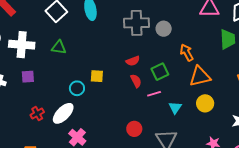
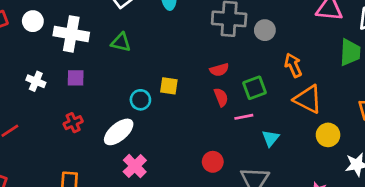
orange triangle: (200, 76) -> (308, 99), turned 35
yellow circle: (205, 103) -> (328, 135), moved
red cross: (37, 114) -> (73, 123), moved

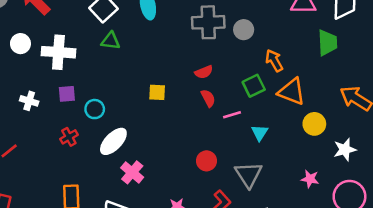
green triangle: (121, 42) -> (111, 41), moved
green square: (254, 88) -> (254, 86), moved
cyan circle: (140, 100) -> (95, 109), moved

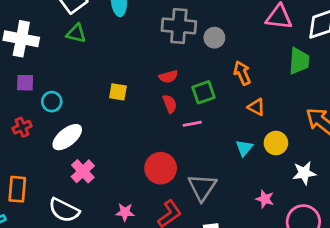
green square: (254, 86) -> (204, 92), moved
orange triangle: (292, 92) -> (256, 107), size x0.6
cyan triangle: (260, 133) -> (244, 148), moved
red circle: (206, 161) -> (161, 168), size x1.5

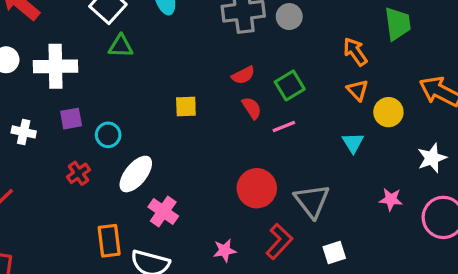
orange arrow: (242, 73) -> (355, 52), moved
orange triangle: (256, 107) -> (358, 90), turned 30
yellow circle: (276, 143) -> (388, 112), moved
orange rectangle: (17, 189) -> (109, 241), moved

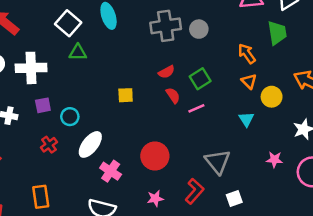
red circle: (257, 188) -> (155, 156), moved
orange rectangle: (109, 241) -> (41, 197), moved

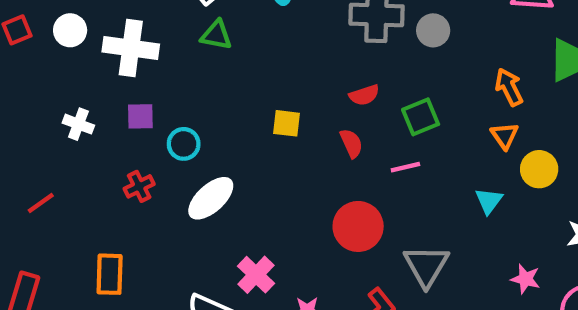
red semicircle: (173, 95) -> (351, 143), moved
red circle: (155, 156) -> (358, 226), moved
pink cross: (111, 171) -> (256, 275), moved

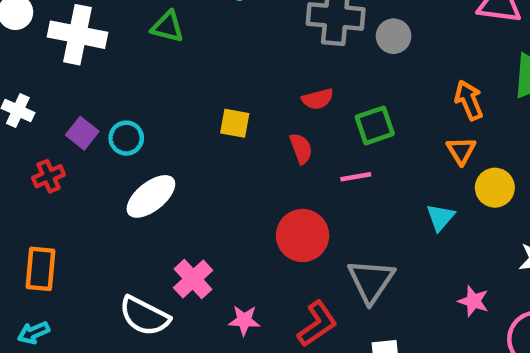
purple square: (140, 116) -> (82, 133), moved, turned 36
red cross: (139, 186) -> (49, 176), moved

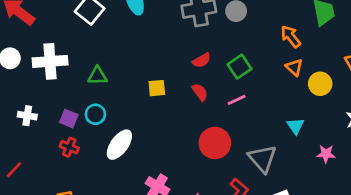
green triangle: (167, 27) -> (97, 76), moved
red cross: (49, 176) -> (69, 147), moved, turned -30
cyan triangle: (440, 217) -> (295, 126), moved

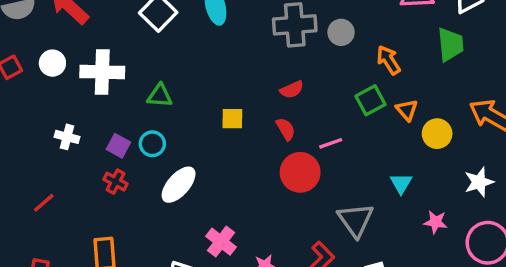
orange arrow: (291, 37) -> (389, 60), moved
green square: (239, 67) -> (371, 100), moved
red circle: (215, 143) -> (300, 172), moved

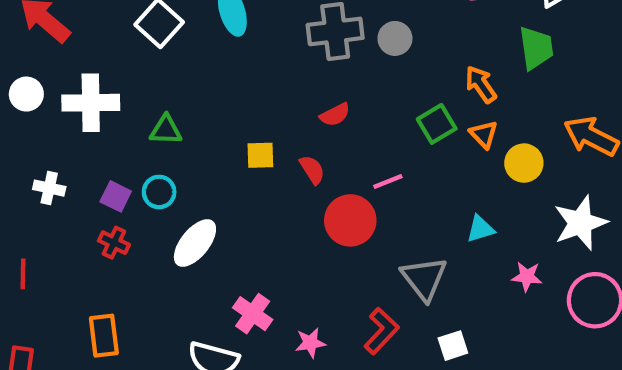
orange arrow: (389, 60) -> (481, 84), moved
red semicircle: (286, 129) -> (312, 170), moved
white star: (479, 182) -> (580, 223), size x1.4
cyan triangle: (401, 183) -> (480, 229), turned 45
red line: (44, 203) -> (23, 274), turned -45

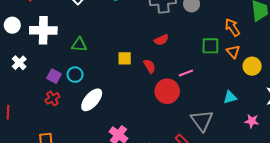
green square: (437, 124) -> (210, 46), turned 30
white cross: (49, 188) -> (19, 63), moved, turned 32
red cross: (114, 243) -> (52, 98), turned 32

